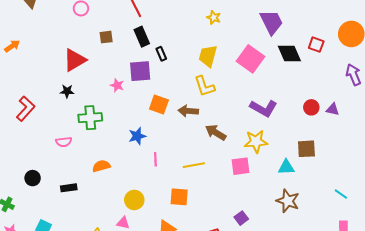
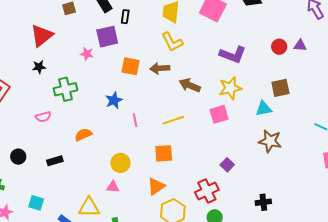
black rectangle: (161, 54) -> (125, 17), turned 40

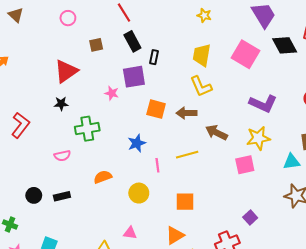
yellow line: (173, 120) -> (187, 155), moved
black rectangle: (55, 161) -> (62, 196), moved
yellow circle: (120, 163) -> (139, 193), moved

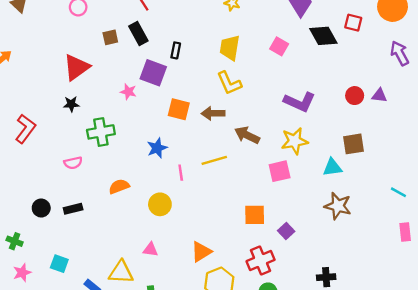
black rectangle: (132, 41) -> (138, 34), moved
pink square: (245, 54) -> (279, 46), size x0.6
purple square: (134, 77) -> (153, 73), turned 30
orange square: (185, 202) -> (255, 215), moved

